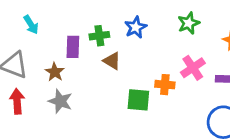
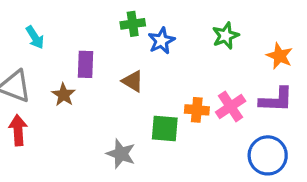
green cross: (99, 36) -> (133, 24), moved
pink cross: (193, 68) -> (231, 107), moved
gray star: (60, 101) -> (121, 154), moved

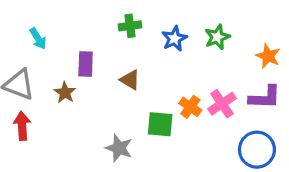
blue star: (161, 41) -> (174, 39), moved
orange cross: (197, 110) -> (190, 107), turned 30

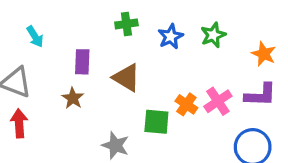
brown triangle: (130, 80) -> (126, 78), size x1.4
brown star: (65, 93) -> (73, 98), moved

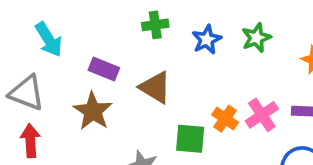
cyan arrow: (35, 37) -> (49, 40), size x1.4
purple rectangle: (82, 62) -> (104, 69), turned -70
brown star: (73, 98) -> (93, 111), size x1.5

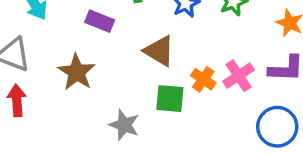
purple rectangle: (104, 69) -> (100, 21), moved
brown triangle: (155, 87) -> (159, 51), moved

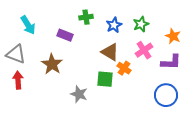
brown triangle: (159, 51) -> (110, 52), moved
pink cross: (239, 76) -> (144, 50), moved

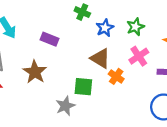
green cross: (86, 17) -> (82, 12), moved, turned 32
green square: (105, 79) -> (83, 87), moved
gray star: (79, 94) -> (65, 106), turned 30

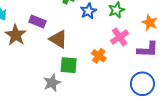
brown triangle: (100, 58) -> (58, 39), moved
brown star: (35, 72) -> (16, 35), moved

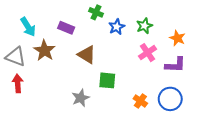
purple rectangle: (37, 21) -> (66, 28), moved
orange cross: (99, 56) -> (140, 101), moved
green square: (69, 65) -> (107, 80), moved

